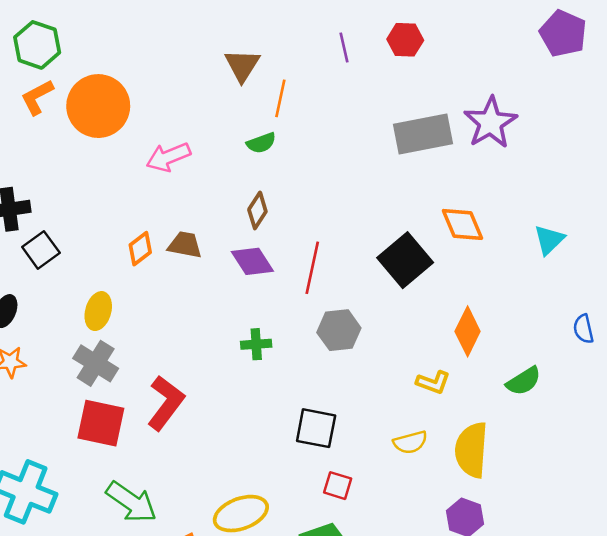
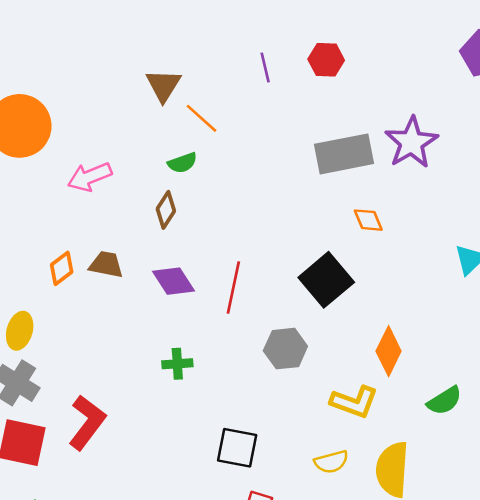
orange line: (280, 98) -> (202, 118), turned -60
brown diamond: (257, 210) -> (166, 210), moved
orange diamond: (462, 224) -> (368, 220), moved, size x0.7
gray hexagon: (339, 330) -> (285, 349), moved
yellow L-shape: (433, 382) -> (354, 402), size x1.4

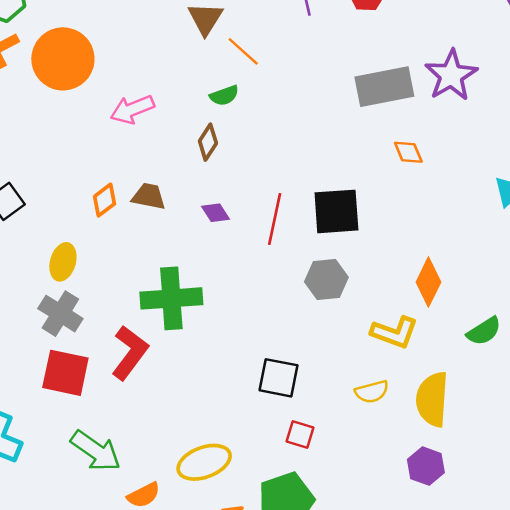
black square: (326, 280) -> (336, 211), moved, turned 36
purple diamond: (174, 281) -> (215, 213), size x0.7
green cross: (177, 364) -> (171, 298), moved, size x2.0

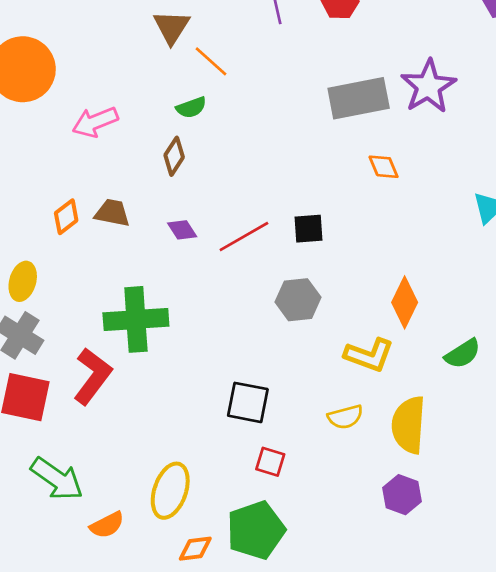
black square: (336, 211) -> (308, 229), size x0.6
red line: (275, 219) -> (244, 237), turned 48
yellow ellipse: (204, 462) -> (170, 491), turned -51

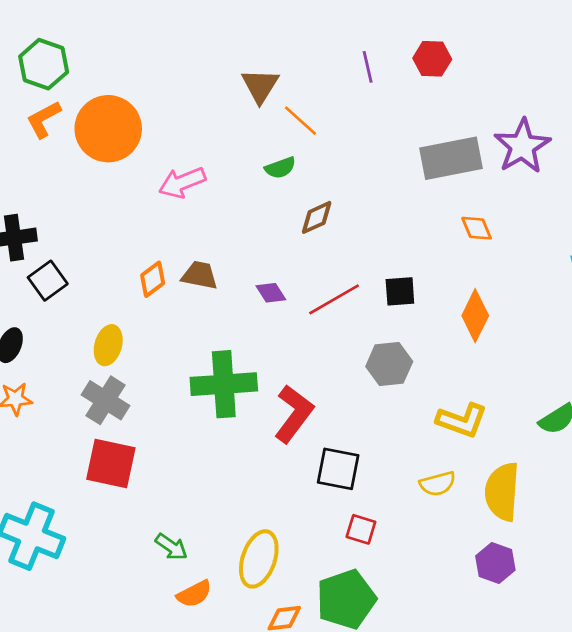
brown diamond: (174, 156) -> (317, 217), moved, turned 33
orange diamond: (405, 302) -> (475, 316), moved
red L-shape: (92, 376) -> (294, 414), moved
green arrow: (57, 479) -> (171, 547), moved, size x0.6

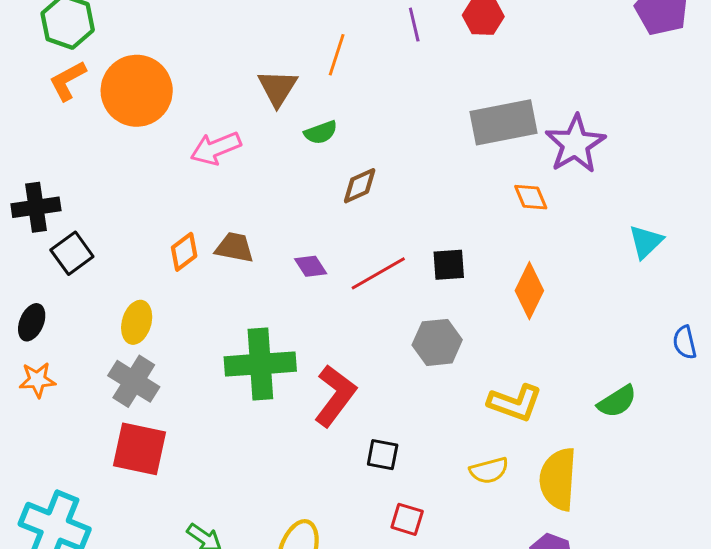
brown triangle: (260, 86) -> (278, 88), moved
orange line: (300, 121) -> (337, 55), moved, turned 66
purple star: (522, 146) -> (575, 144), moved
black square: (338, 469) -> (383, 455), size x0.7

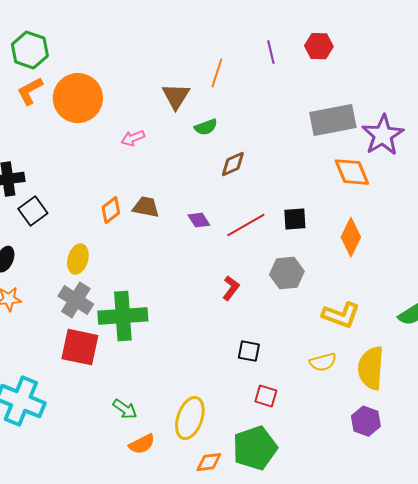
pink arrow: (216, 148) -> (133, 138), size x0.7
orange diamond: (531, 197) -> (352, 172), size x1.5
green cross: (260, 364) -> (123, 316), moved
red L-shape: (335, 396) -> (231, 288), moved, size x0.6

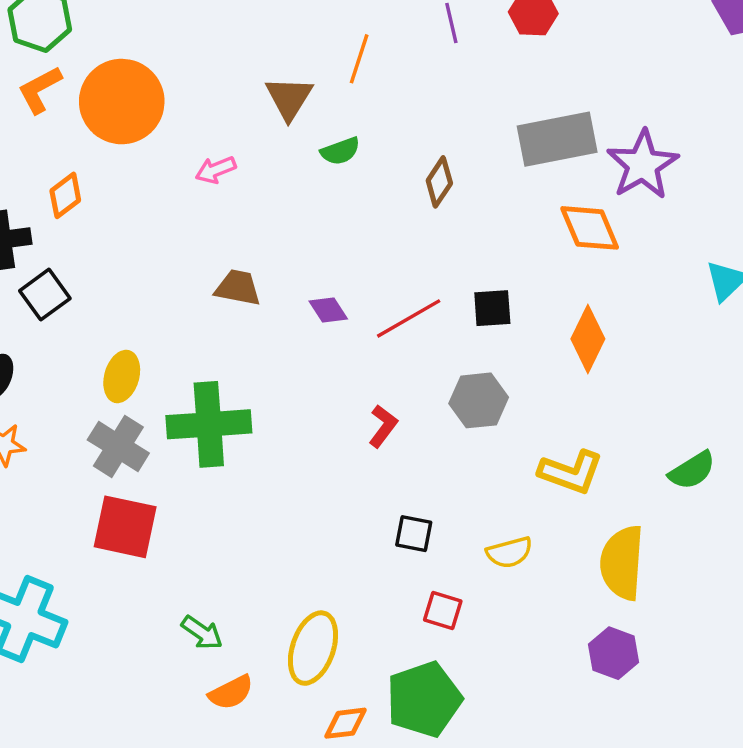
brown diamond: (233, 164) -> (439, 182), moved, turned -32
orange diamond: (111, 210) -> (65, 195), moved
green cross: (123, 316) -> (209, 424), moved
yellow semicircle: (323, 362) -> (509, 552), moved

